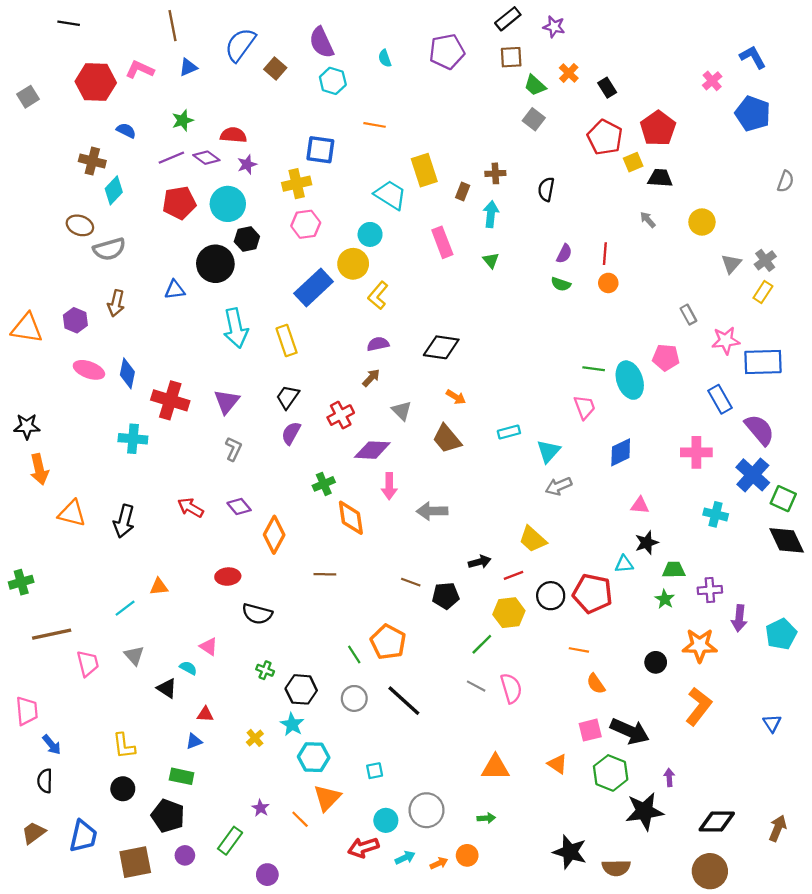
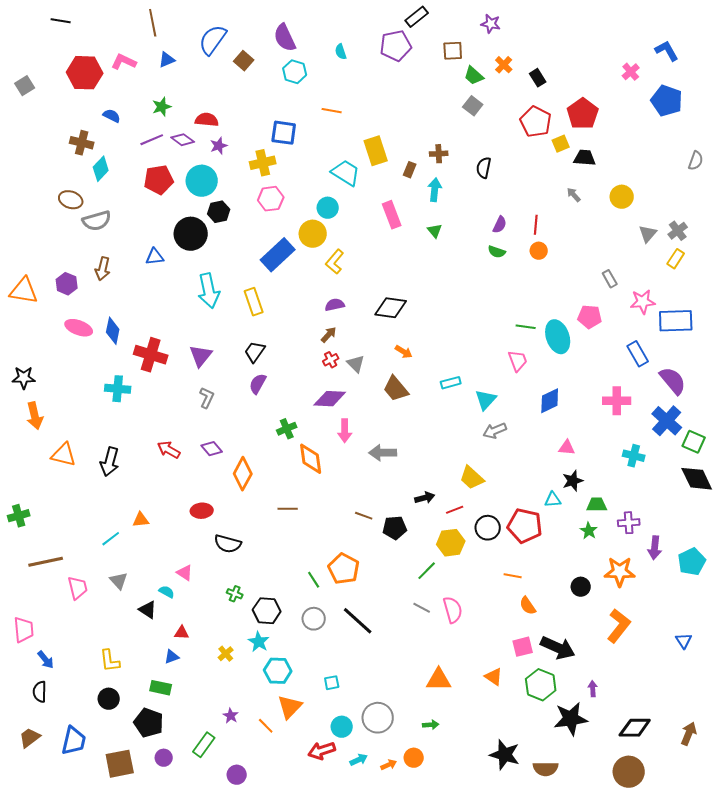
black rectangle: (508, 19) -> (417, 17), moved
red cross: (341, 415) -> (331, 360), moved, size x0.7

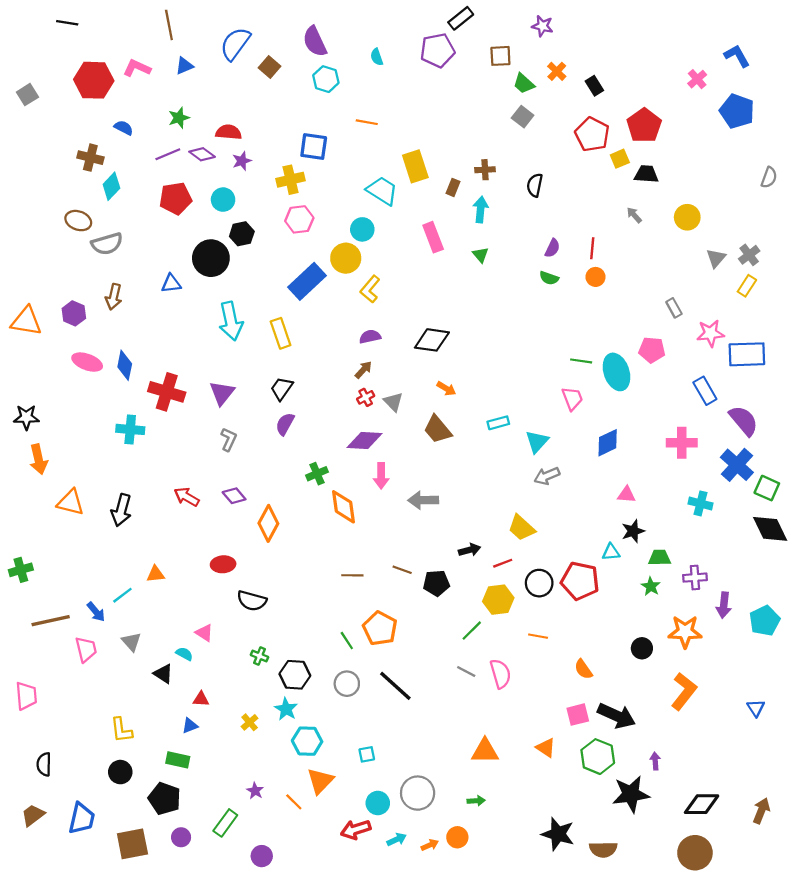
cyan circle: (202, 181) -> (223, 200), size x0.7
brown line: (288, 509) -> (352, 575), moved
orange line: (513, 576) -> (538, 636), moved
blue arrow: (46, 660) -> (96, 612), moved

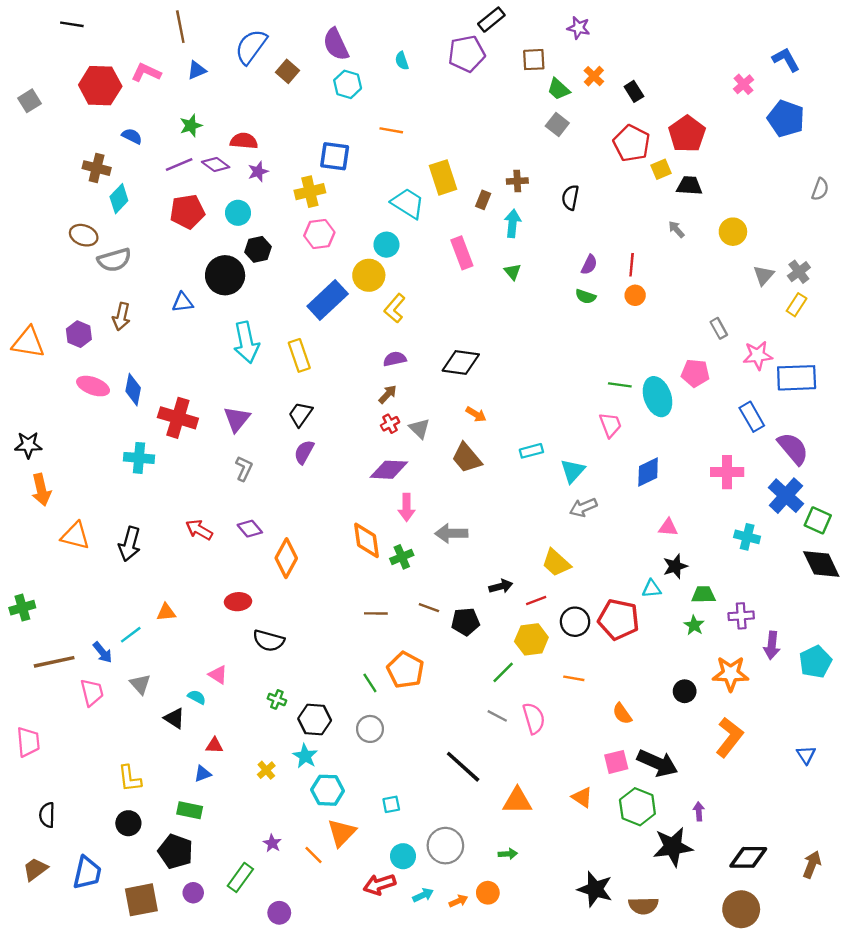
green cross: (317, 474) -> (402, 557), moved
black line: (395, 686) -> (463, 767), moved

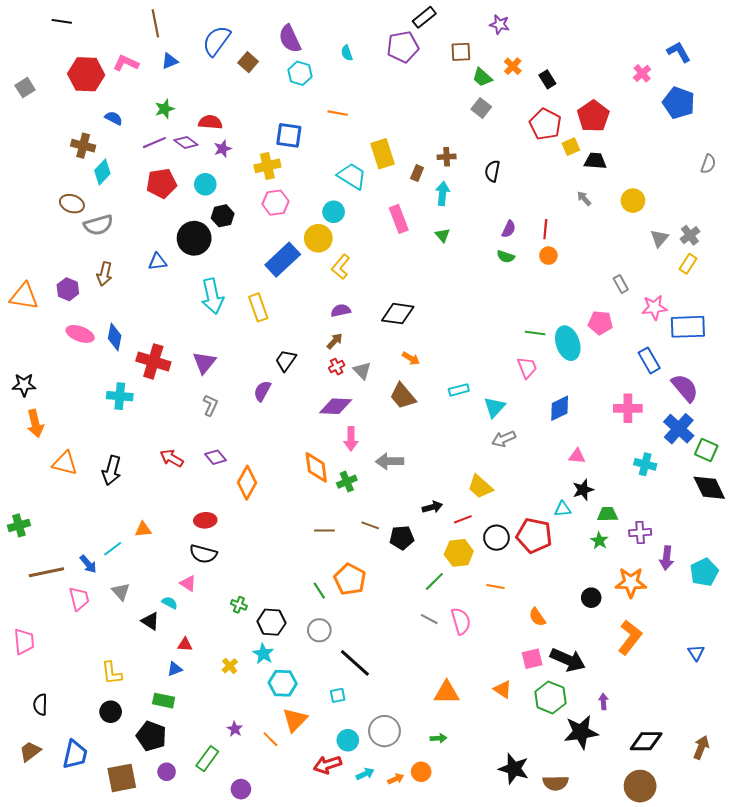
black trapezoid: (300, 414) -> (286, 360), moved
black semicircle: (269, 641) -> (203, 554), moved
black line: (463, 767) -> (355, 663), moved

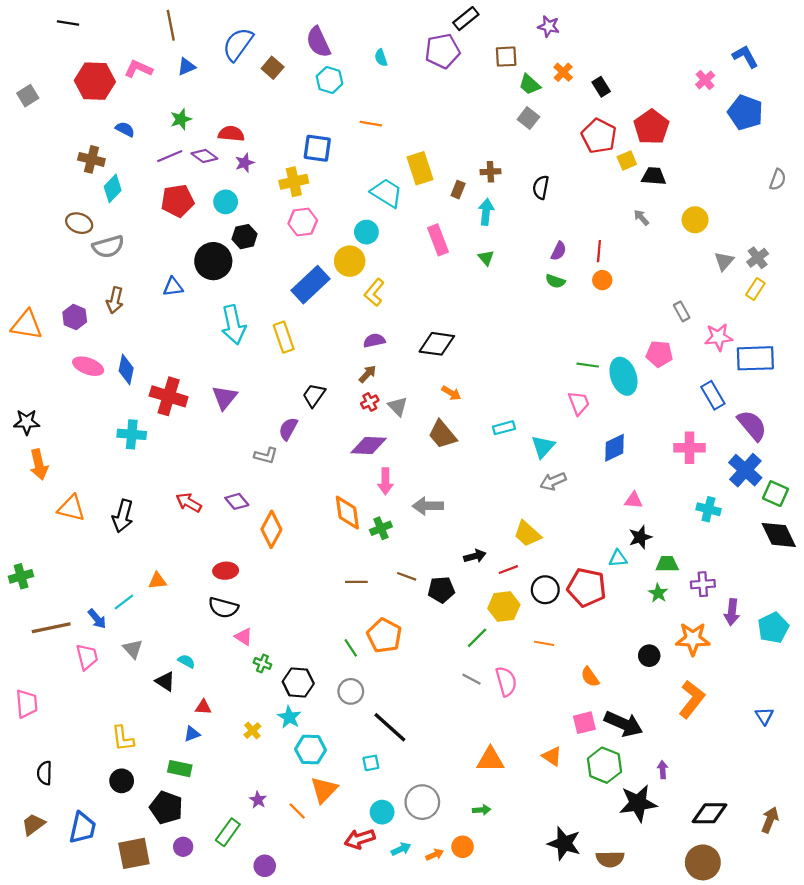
gray L-shape: (210, 405) -> (266, 456), moved, turned 80
pink triangle: (188, 583) -> (243, 637), moved

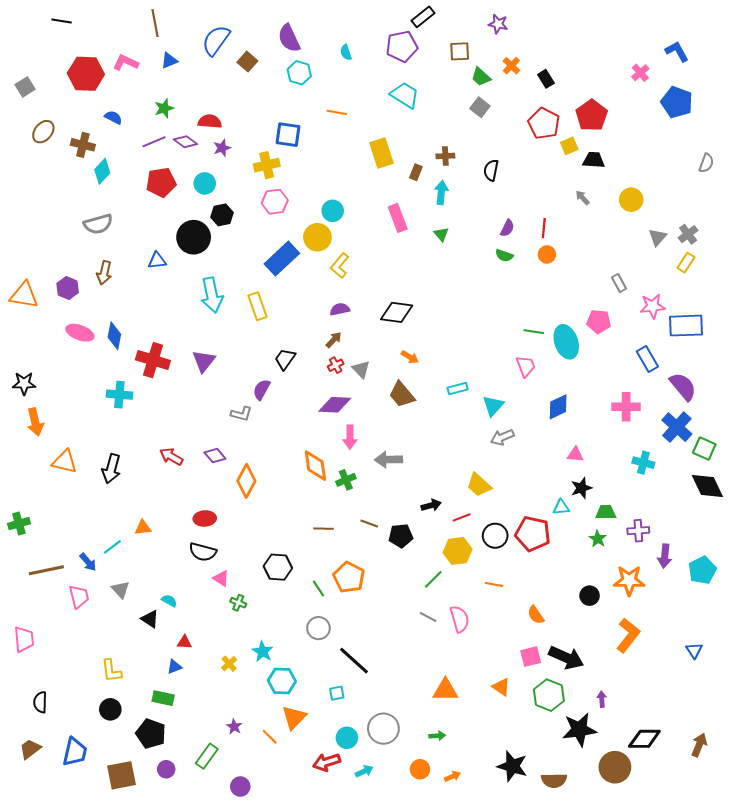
cyan trapezoid: (387, 193) -> (405, 95), moved
brown ellipse: (79, 223) -> (43, 132), moved, turned -70
black hexagon: (298, 682) -> (278, 567), moved
orange arrow: (435, 855) -> (452, 776), moved
brown circle: (703, 862) -> (615, 767), moved

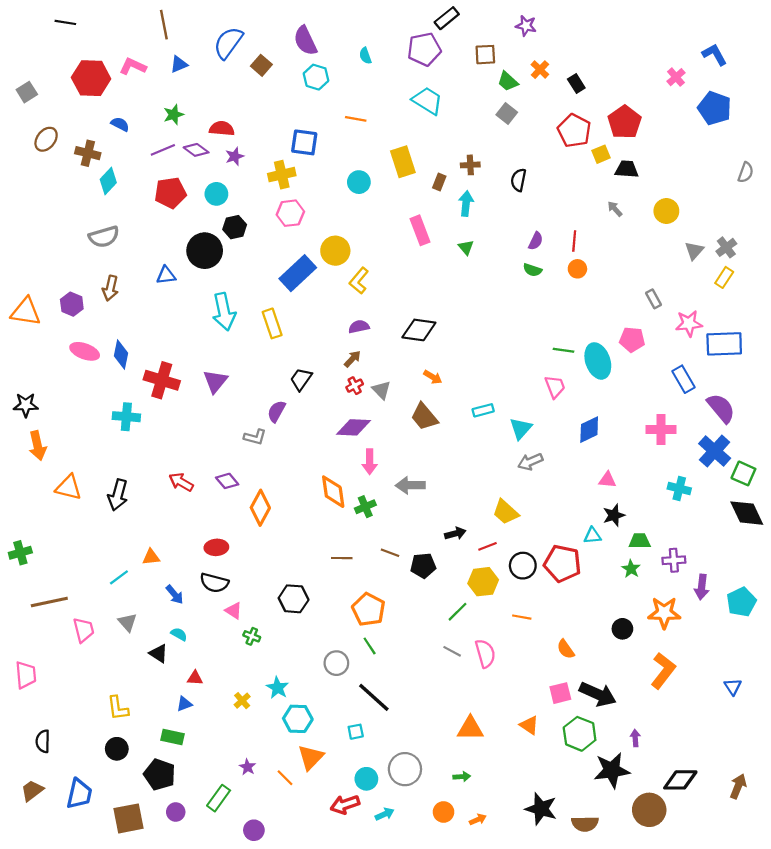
cyan circle: (333, 211) -> (359, 182), moved
blue arrow: (88, 562) -> (175, 595), moved
green line: (318, 589) -> (370, 646), moved

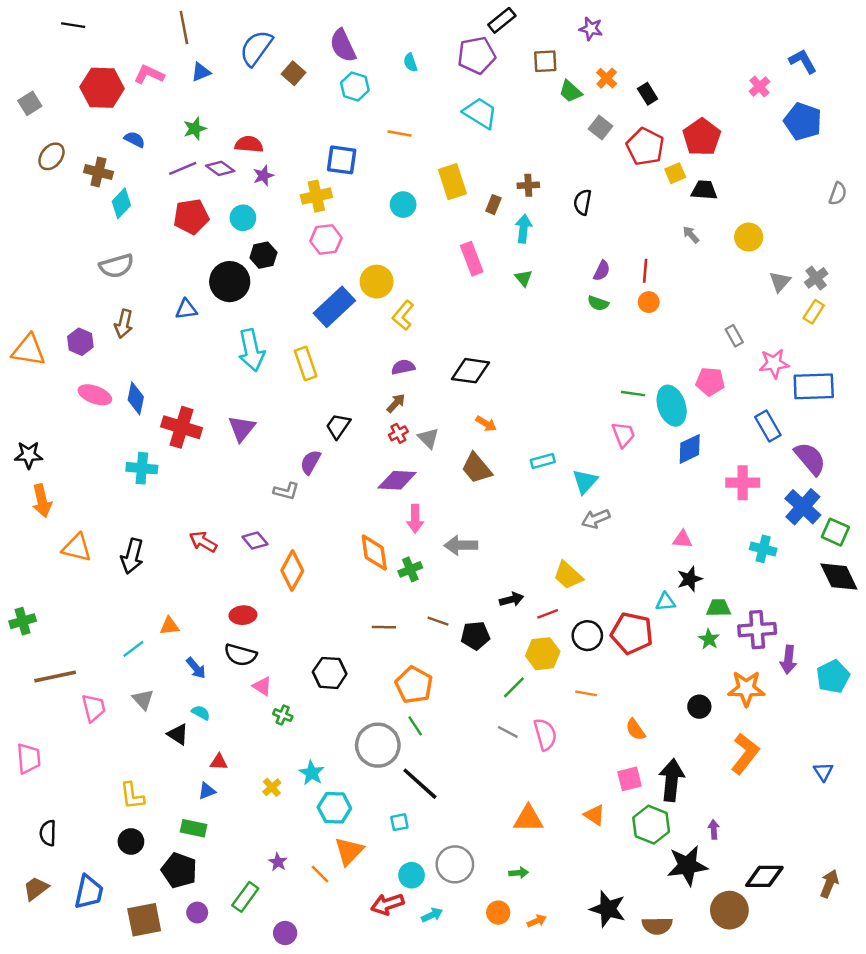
gray square: (507, 114) -> (601, 127), moved
blue diamond: (589, 430) -> (690, 449), moved
purple cross: (674, 560) -> (757, 630), size x1.4
gray circle: (336, 663) -> (378, 745), size x1.6
black arrow: (598, 694) -> (672, 780), turned -108

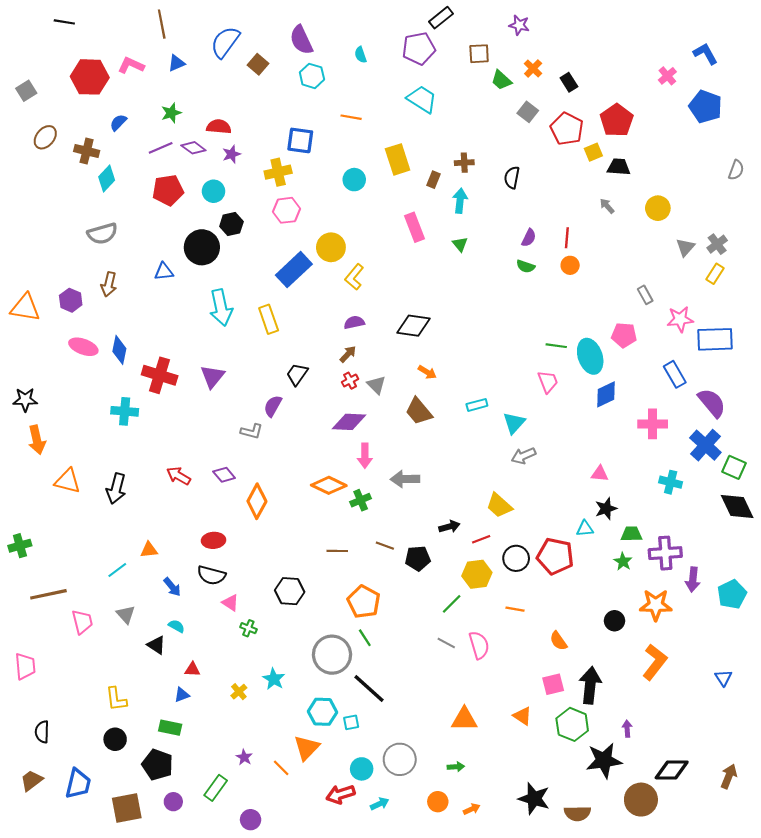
blue semicircle: (135, 140) -> (118, 122), turned -72
orange diamond: (374, 553) -> (329, 485), turned -56
cyan hexagon: (334, 808) -> (322, 712), moved

